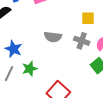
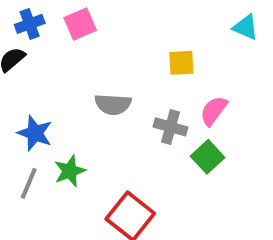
gray cross: (82, 41) -> (171, 127), moved

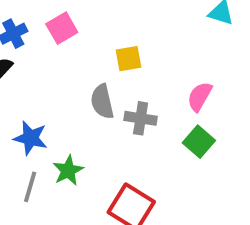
yellow square: (181, 63) -> (128, 59), moved
gray semicircle: (113, 104) -> (102, 102), turned 80
gray cross: (171, 127) -> (141, 118), moved

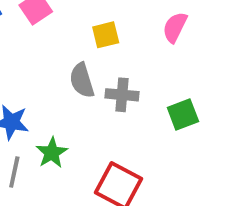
pink semicircle: (200, 97) -> (175, 27), moved
green square: (199, 142) -> (183, 114), turned 32

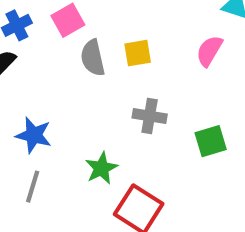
gray semicircle: (82, 80) -> (93, 58), moved
green star: (52, 153) -> (101, 168), moved

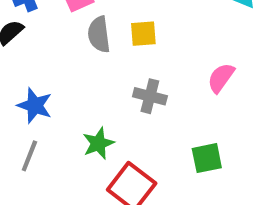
pink semicircle: (209, 51) -> (221, 78), moved
green square: (211, 141) -> (207, 158), moved

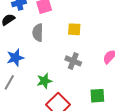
gray semicircle: (99, 35) -> (38, 33), moved
blue star: (35, 106) -> (15, 58), turned 30

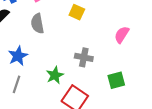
yellow square: (74, 29) -> (77, 12), turned 32
gray cross: (73, 61) -> (84, 57), moved

